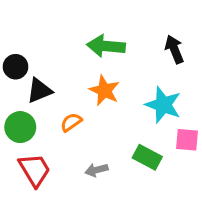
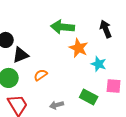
orange star: (104, 91) -> (79, 48), moved
cyan star: (163, 105) -> (99, 64), size x0.7

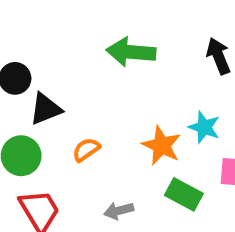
orange star: (79, 48) -> (162, 146), moved

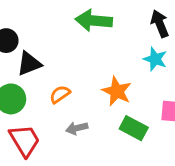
cyan star: (204, 127) -> (155, 59), moved
gray arrow: (119, 211) -> (77, 128), moved

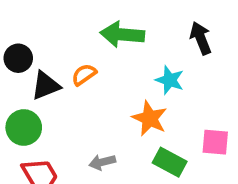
cyan star: (155, 59) -> (170, 80), moved
orange semicircle: (60, 94) -> (84, 75), moved

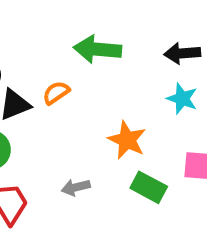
black arrow: (201, 38) -> (182, 53), turned -72
cyan star: (170, 80) -> (182, 99), moved

